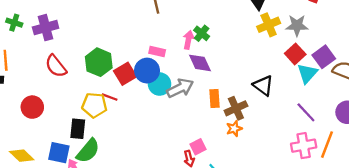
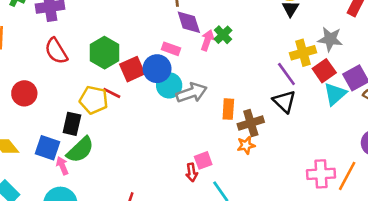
yellow cross: (269, 25) -> (303, 53), moved
purple diamond: (200, 63) -> (189, 22), moved
purple line: (306, 112) -> (286, 74), moved

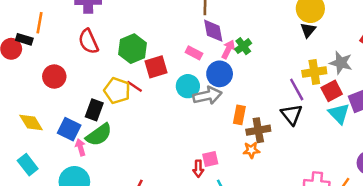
blue circle: (157, 69) -> (220, 74), moved
cyan triangle: (335, 94) -> (339, 114), turned -40

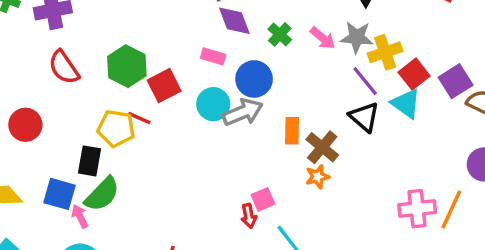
pink arrow: (228, 49) -> (323, 38), moved, turned 114
gray star: (341, 63) -> (357, 37), moved
cyan triangle: (339, 114) -> (406, 104), moved
brown cross: (258, 130) -> (322, 147), turned -30

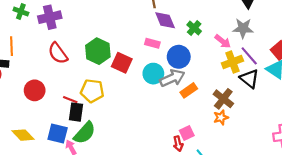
pink arrow: (323, 38) -> (223, 41), moved
yellow cross: (385, 52) -> (232, 62), moved
red square: (164, 86) -> (122, 63), turned -36
red line: (139, 118) -> (70, 100), moved
orange rectangle: (292, 131) -> (189, 90), moved, turned 56

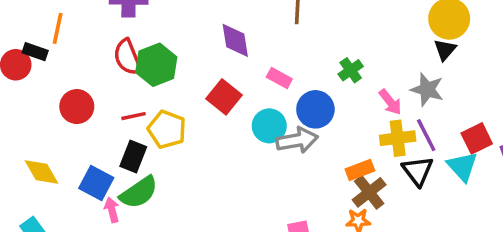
purple diamond: (165, 20) -> (235, 40), moved
green hexagon: (98, 51) -> (156, 65), moved
orange rectangle: (189, 90) -> (360, 170), moved
red line: (70, 100) -> (134, 116), moved, turned -48

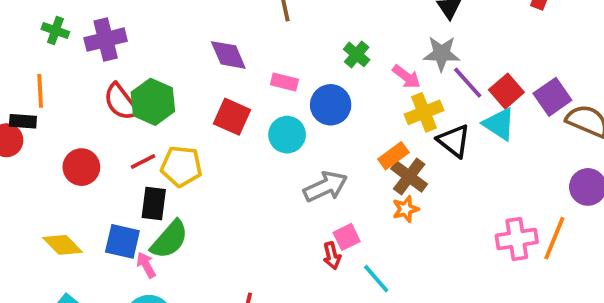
purple line: (426, 135) -> (468, 83), moved
gray arrow: (297, 140) -> (325, 187), moved

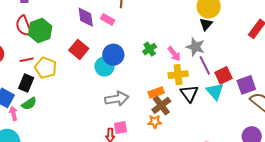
green cross: (357, 54) -> (150, 49), moved
pink rectangle: (284, 82) -> (108, 19), moved
blue circle: (331, 105) -> (113, 55), moved
green semicircle: (169, 239) -> (29, 104), size x0.7

